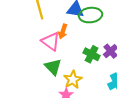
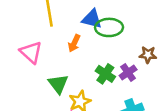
pink triangle: (51, 42) -> (31, 52), moved

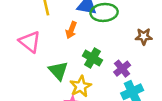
purple cross: (128, 73) -> (122, 69), moved
green cross: (105, 74) -> (92, 58), moved

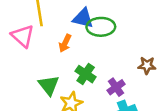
brown star: (144, 36) -> (147, 65), moved
pink triangle: (30, 42) -> (23, 36), moved

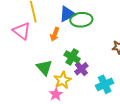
blue triangle: (83, 18) -> (67, 14), turned -36
purple cross: (116, 87) -> (81, 69), moved

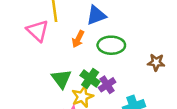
green ellipse: (81, 20) -> (111, 45), moved
green cross: (72, 57) -> (90, 79), moved

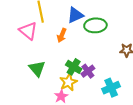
green ellipse: (111, 45) -> (95, 25), moved
green triangle: (61, 79) -> (37, 69), moved

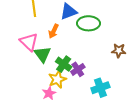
pink triangle: (28, 31) -> (29, 42), moved
green triangle: (37, 69) -> (43, 54), moved

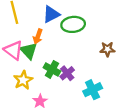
green triangle: (43, 54) -> (29, 51), moved
yellow star: (57, 79) -> (23, 80), moved

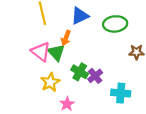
green ellipse: (73, 24) -> (115, 24), moved
cyan cross: (93, 90) -> (121, 93), turned 30

